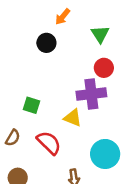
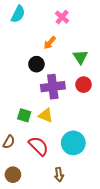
purple cross: (91, 94) -> (53, 87), moved
yellow triangle: (73, 118) -> (46, 115), moved
cyan circle: (105, 154) -> (73, 143), moved

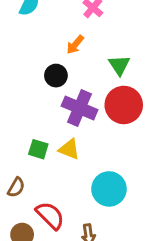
red circle: (84, 85) -> (124, 105), size x1.6
purple cross: (53, 87) -> (80, 108), turned 30
red semicircle: (38, 146) -> (50, 215), moved

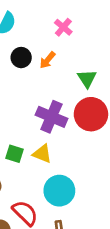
black circle: (56, 76) -> (21, 58), moved
cyan circle: (109, 189) -> (59, 191), moved

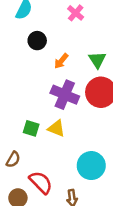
orange arrow: (47, 60) -> (61, 61), moved
cyan circle: (59, 191) -> (91, 166), moved

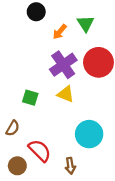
green triangle: (97, 60) -> (86, 24), moved
purple cross: (65, 95) -> (63, 65), turned 32
yellow triangle: (56, 128) -> (66, 94), moved

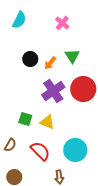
black circle: (36, 12) -> (30, 59), moved
yellow triangle: (66, 94) -> (47, 122), moved
red semicircle: (40, 151) -> (40, 151), moved

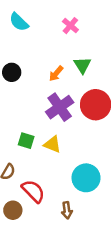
cyan semicircle: (19, 20) -> (19, 22), turned 108
black circle: (30, 59) -> (12, 72), moved
red semicircle: (40, 151) -> (33, 191), moved

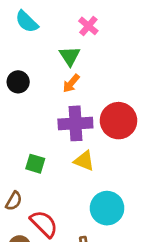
green triangle: (82, 65) -> (70, 56), moved
purple cross: (60, 107) -> (75, 123), turned 32
yellow triangle: (52, 144) -> (84, 161), moved

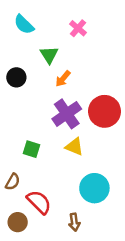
green triangle: (70, 56) -> (49, 55), moved
purple cross: (75, 123) -> (67, 114), turned -32

